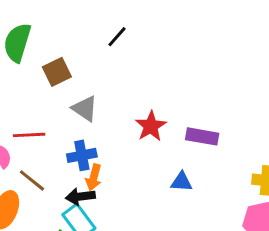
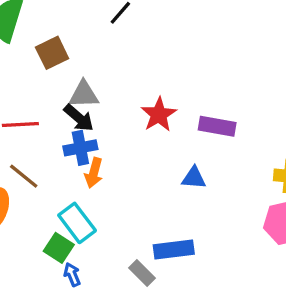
gray triangle: (85, 109) -> (84, 94), turned -36
black arrow: (80, 197) -> (79, 118), moved, turned -132

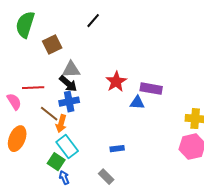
orange arrow: (94, 173) -> (61, 124), moved
brown line: (24, 176) -> (49, 114), moved
blue triangle: (194, 178) -> (137, 103), moved
blue rectangle: (174, 250) -> (117, 149), moved, size x0.6

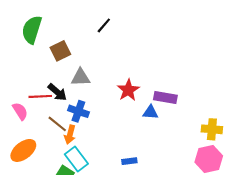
black arrow: (68, 84) -> (57, 92), moved
blue cross: (69, 102) -> (78, 111), turned 30
orange ellipse: (17, 139) -> (23, 150), turned 30

